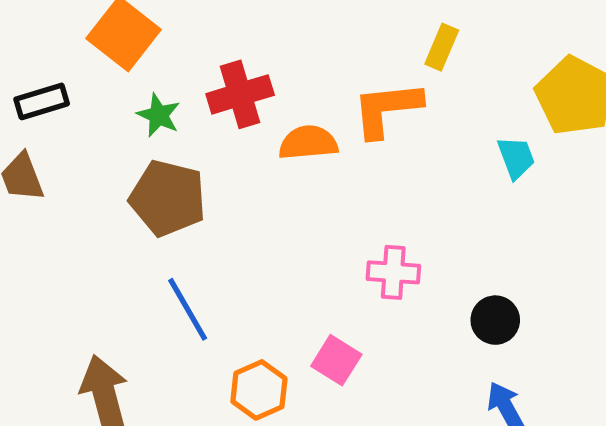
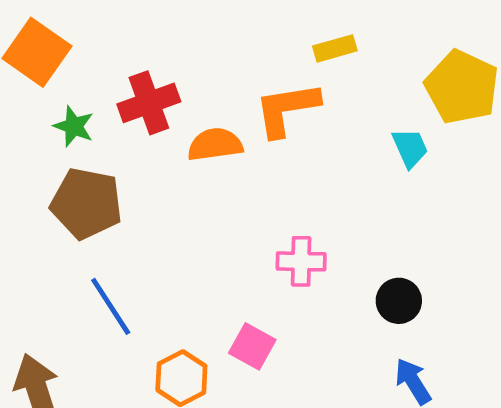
yellow rectangle: (442, 47) -> (335, 48), turned 54

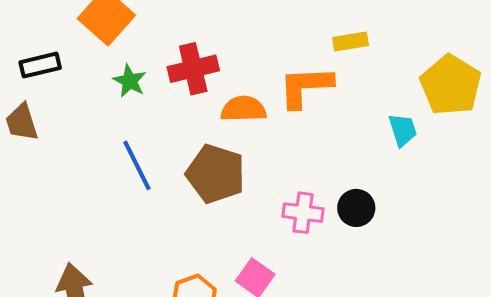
brown pentagon: (86, 203) -> (216, 174), moved
black circle: (399, 301) -> (356, 208), moved
blue line: (111, 306) -> (137, 165), moved

